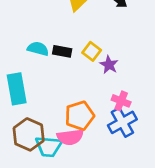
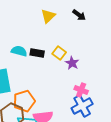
orange pentagon: (80, 116) -> (24, 101), moved

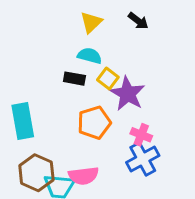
cyan semicircle: (19, 51) -> (90, 56), moved
purple star: (72, 63) -> (128, 94), size x1.6
orange pentagon: (24, 101) -> (94, 123), moved

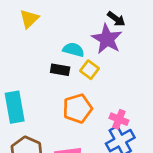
yellow triangle: (91, 22) -> (29, 19), moved
purple star: (128, 94) -> (107, 39), moved

